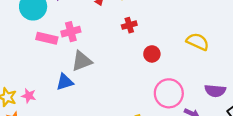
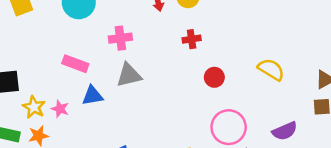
pink rectangle: (47, 38) -> (75, 64), moved
blue triangle: (65, 82) -> (93, 96), moved
purple semicircle: (215, 91) -> (285, 131), turned -36

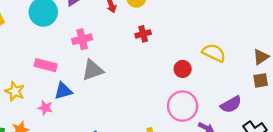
red circle: (214, 77) -> (183, 69), moved
yellow star: (34, 107) -> (15, 91), moved
pink star: (60, 109) -> (45, 108), moved

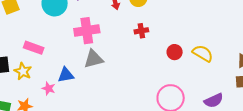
pink cross: (82, 39) -> (87, 31), size x1.4
pink rectangle: (46, 65) -> (34, 48), moved
red circle: (183, 69) -> (175, 52), moved

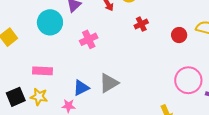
pink cross: (87, 31) -> (89, 39), size x0.7
gray triangle: (94, 59) -> (109, 83), moved

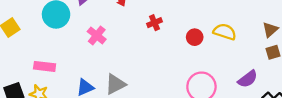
pink cross: (89, 39) -> (97, 35), turned -30

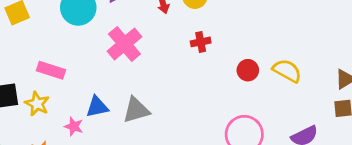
pink cross: (97, 35) -> (124, 44), size x1.4

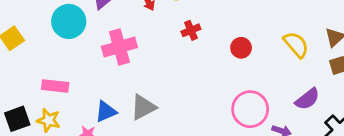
pink cross: (124, 44) -> (119, 47), turned 36
yellow semicircle: (287, 71) -> (296, 45), moved, turned 32

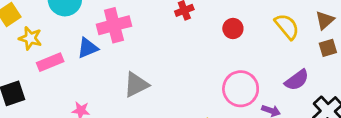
pink rectangle: (55, 86) -> (50, 62), turned -30
blue triangle: (106, 112) -> (88, 48), moved
yellow star: (48, 120) -> (30, 38), moved

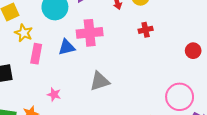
red circle: (233, 29) -> (193, 51), moved
pink rectangle: (50, 62) -> (36, 54), turned -66

